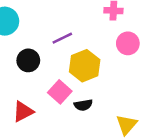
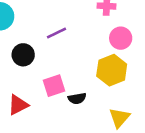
yellow hexagon: (85, 66) -> (112, 70), moved
pink square: (60, 92) -> (54, 86), turned 30

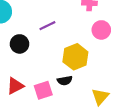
yellow hexagon: (112, 70) -> (75, 57), moved
pink square: (54, 86) -> (43, 90), moved

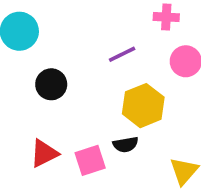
purple line: (47, 26) -> (122, 54), moved

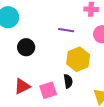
purple line: (122, 54) -> (66, 30), turned 35
black semicircle: (126, 144) -> (68, 81), turned -88

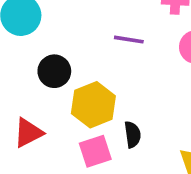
yellow hexagon: (78, 59) -> (93, 105), moved
red triangle: (22, 86) -> (28, 133), moved

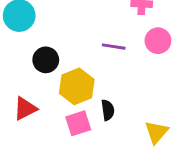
purple line: (129, 40) -> (114, 47), moved

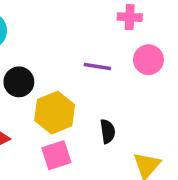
black semicircle: (108, 110) -> (108, 131), moved

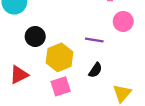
purple line: (97, 67) -> (94, 40), moved
black semicircle: (108, 131) -> (95, 70), turned 42

